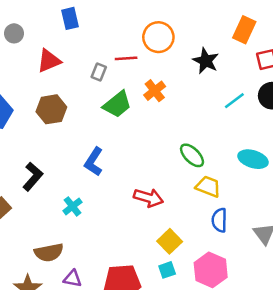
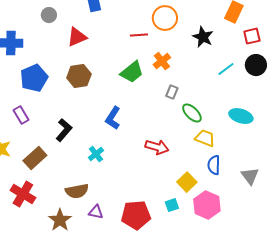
gray rectangle: (99, 72) -> (172, 92), moved
yellow square: (170, 241) -> (187, 182), moved

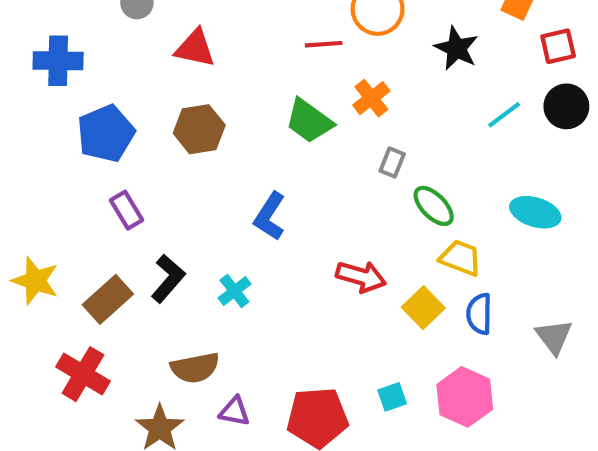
red triangle: (77, 37) -> (195, 48), turned 35
green trapezoid: (132, 72) -> (309, 121), turned 75
purple rectangle: (21, 115) -> (127, 210), moved
black L-shape: (64, 130) -> (168, 279), moved
yellow square: (187, 182) -> (423, 308), moved

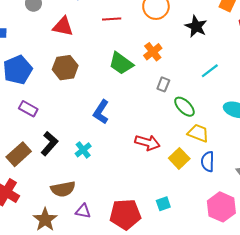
red line: (324, 44) -> (112, 19), moved
cyan line: (504, 115) -> (210, 71), moved
purple rectangle: (127, 210) -> (28, 109), turned -30
pink hexagon: (465, 397) -> (221, 207), moved

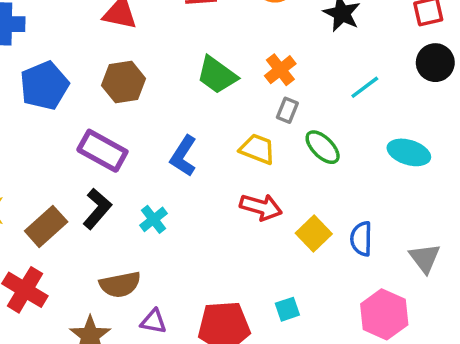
orange cross: (153, 52) -> (280, 70), moved
purple rectangle: (28, 109) -> (102, 151), moved, size x1.5
yellow trapezoid: (198, 133) -> (257, 149), moved

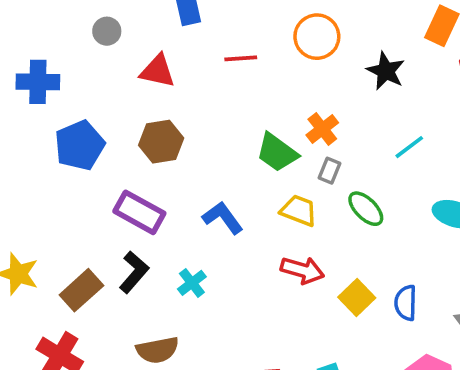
green trapezoid: (217, 75) -> (277, 153), moved
blue L-shape: (183, 156) -> (223, 218), turned 111

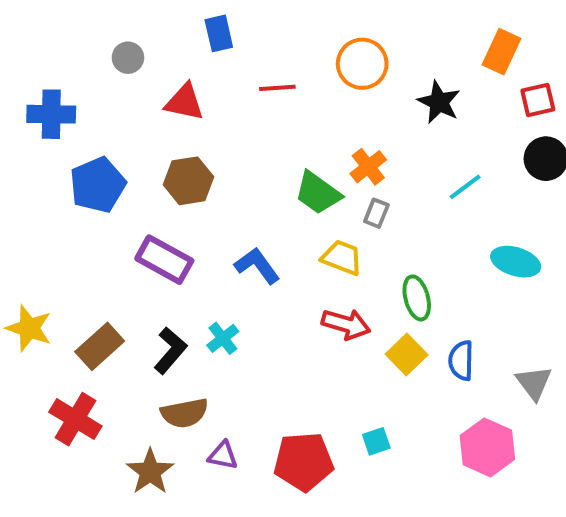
green ellipse: (366, 209) -> (417, 298), moved, turned 30
black L-shape: (134, 272) -> (170, 350), moved

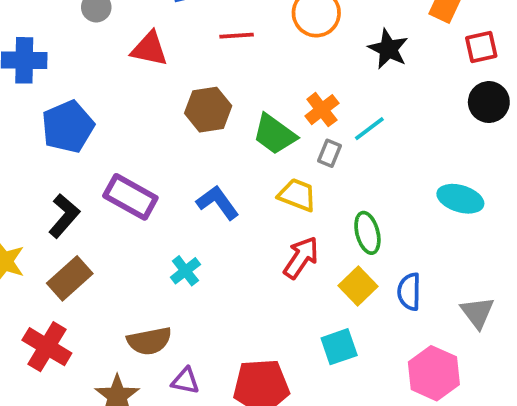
brown hexagon: (189, 181) -> (208, 110), moved
cyan line: (465, 187) -> (369, 129), moved
red arrow: (346, 324) -> (301, 258), turned -72
black L-shape: (170, 350) -> (64, 216), moved
cyan square: (376, 441) -> (339, 347), moved, size x1.4

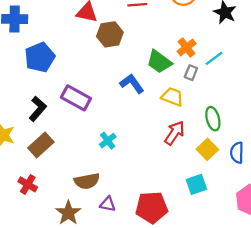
brown hexagon: (208, 110) -> (110, 34), moved
blue L-shape: (218, 203) -> (132, 84), moved
red cross: (47, 347) -> (28, 184), size x0.7

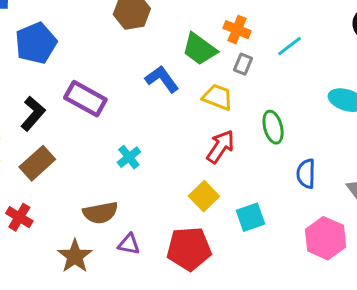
orange cross: (187, 47) -> (237, 30), turned -30
cyan line: (214, 58) -> (290, 46), moved
yellow square: (207, 149) -> (204, 196), moved

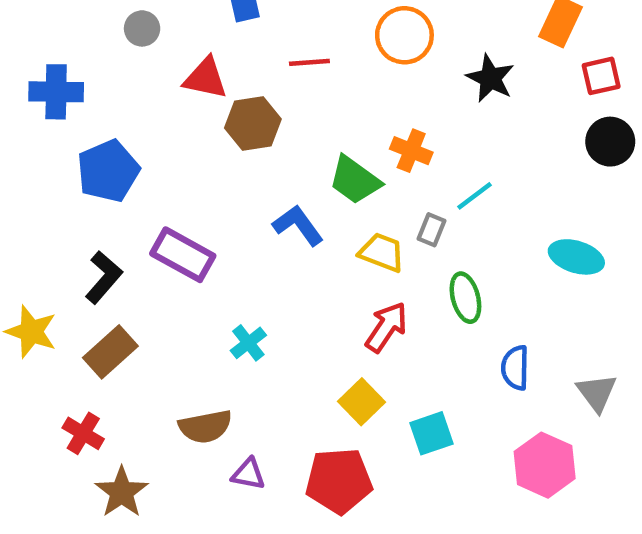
cyan line: (290, 46) -> (475, 196), moved
gray rectangle: (243, 64) -> (432, 230), moved
brown star: (75, 256) -> (122, 492), moved

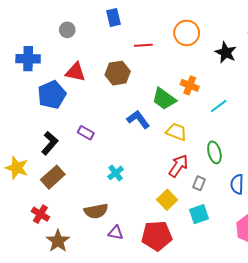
red triangle: (205, 78) -> (75, 72), moved
gray rectangle: (432, 230) -> (199, 183), moved
purple rectangle: (183, 255) -> (86, 133), size x0.6

